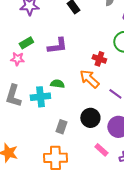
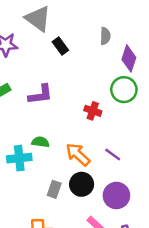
orange arrow: (89, 79) -> (78, 154), moved
gray rectangle: (61, 127) -> (54, 189), moved

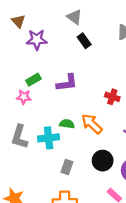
gray triangle: (38, 19) -> (74, 17), moved, size x0.7
orange arrow: (78, 154) -> (92, 124), moved
gray rectangle: (54, 189) -> (67, 167), moved

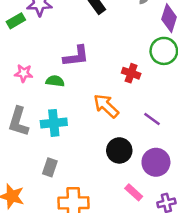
green rectangle: (33, 80) -> (16, 21), moved
green semicircle: (67, 124) -> (55, 81), moved
gray rectangle: (67, 167) -> (50, 167), moved

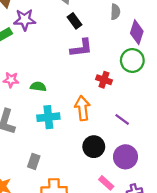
purple L-shape: (76, 56) -> (81, 48), moved
orange arrow: (106, 106) -> (82, 108), turned 40
cyan cross: (54, 123) -> (48, 117), moved

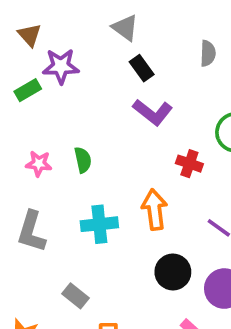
purple L-shape: (81, 48) -> (153, 112), turned 45
green semicircle: (38, 87) -> (83, 160), moved, turned 70
gray rectangle: (34, 161) -> (76, 296), turned -70

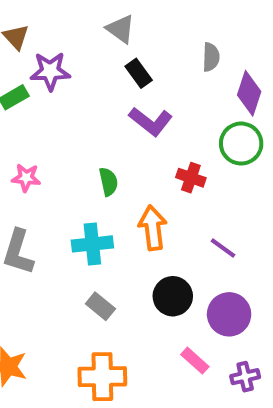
green semicircle: (83, 160) -> (108, 182), moved
gray rectangle: (76, 296) -> (100, 306), moved

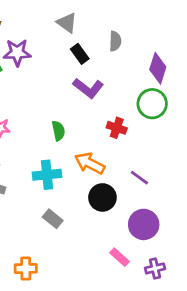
gray semicircle: (211, 57) -> (115, 41), moved
orange arrow: (153, 228) -> (90, 163), turned -56
black circle: (173, 296) -> (102, 197), moved
orange cross: (102, 377) -> (26, 268), moved, size x0.7

